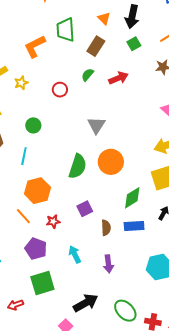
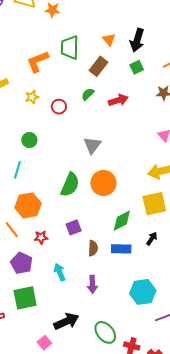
yellow star: (21, 83) -> (32, 97), moved

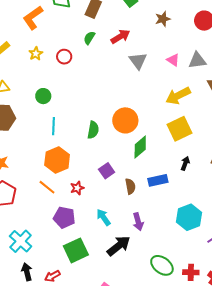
gray triangle: (92, 145) -> (138, 61), moved
cyan line: (17, 170) -> (54, 126), moved
green semicircle: (70, 185) -> (93, 130), size x0.7
green diamond: (122, 221) -> (140, 147), moved
black arrow: (66, 321) -> (119, 246), moved

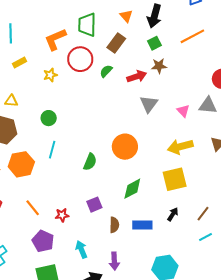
brown star: (163, 19) -> (159, 66), moved
red circle: (64, 57) -> (80, 59), moved, size x1.6
gray triangle: (197, 60) -> (208, 105), moved
orange circle: (125, 120) -> (125, 147), moved
orange hexagon: (57, 160) -> (21, 164), moved

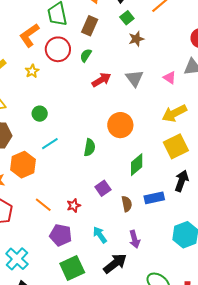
red arrow: (137, 76) -> (101, 80), moved
cyan line: (52, 150) -> (50, 144), turned 54
black arrow: (173, 214) -> (182, 181), size x1.5

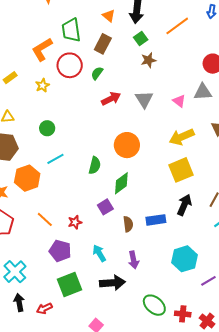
green diamond: (137, 165) -> (121, 183), moved
black arrow: (115, 263) -> (112, 283), turned 30

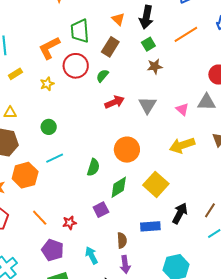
yellow square: (181, 170) -> (156, 184), moved, turned -30
brown semicircle: (128, 224) -> (122, 240), moved

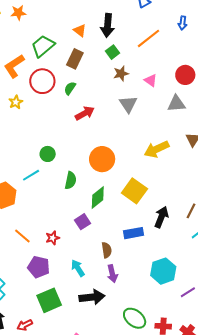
green trapezoid: (80, 31) -> (43, 46), turned 60
gray triangle: (147, 105) -> (128, 104), moved
pink triangle: (182, 109) -> (151, 80), moved
green circle: (49, 127) -> (48, 154), moved

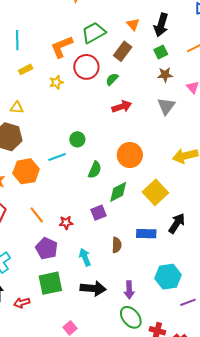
purple arrow: (112, 274) -> (129, 290), moved

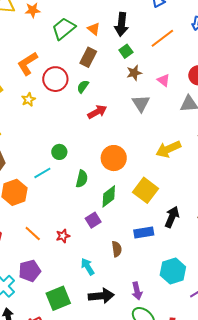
green trapezoid: (94, 33) -> (64, 29), moved
purple pentagon: (47, 248) -> (30, 271), moved, turned -30

